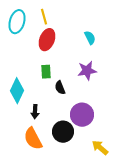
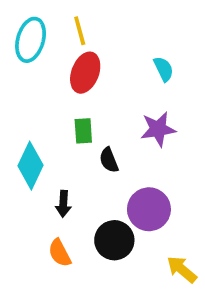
orange semicircle: (33, 139) -> (60, 253), size x0.7

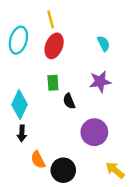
cyan ellipse: (31, 40) -> (18, 40), moved
black arrow: (63, 204) -> (22, 133), moved
black circle: (114, 240) -> (63, 170), moved

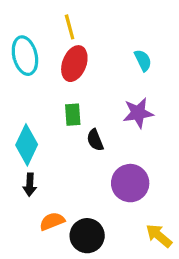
cyan ellipse: (18, 40) -> (25, 56), turned -30
orange semicircle: (38, 160) -> (52, 221), turned 96

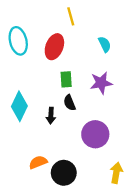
yellow line: (70, 27) -> (71, 16), moved
green rectangle: (73, 115) -> (66, 79), moved
black arrow: (30, 185) -> (51, 116), moved
yellow arrow: (159, 236) -> (116, 173), turned 60

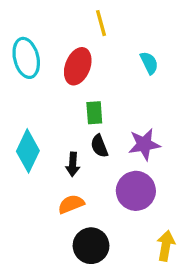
purple star: (101, 83) -> (144, 144), moved
orange semicircle: (38, 162) -> (71, 204), moved

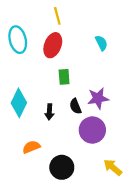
yellow line: (101, 23) -> (57, 16), moved
black semicircle: (99, 146) -> (75, 106), moved
orange semicircle: (71, 204) -> (31, 147), moved
yellow arrow: (166, 246) -> (113, 167), turned -60

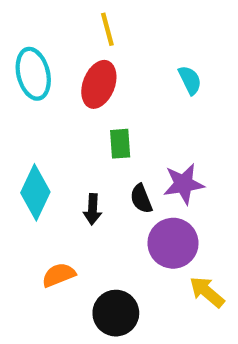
yellow arrow: (113, 167) -> (207, 292), moved

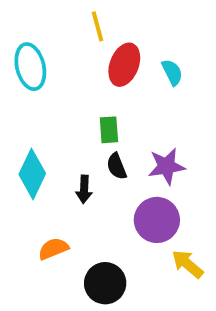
red ellipse: (99, 84) -> (124, 65), moved
black semicircle: (141, 199) -> (117, 166), moved

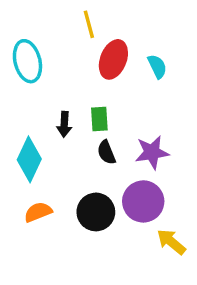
black arrow: (84, 189) -> (64, 124), moved
orange semicircle: (53, 249) -> (38, 212), moved
black circle: (105, 283) -> (96, 212), moved

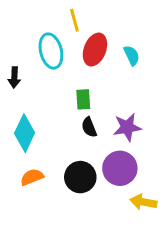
cyan ellipse: (27, 61) -> (51, 51), moved
black arrow: (64, 124) -> (14, 77), moved
yellow arrow: (171, 242) -> (143, 202), turned -30

